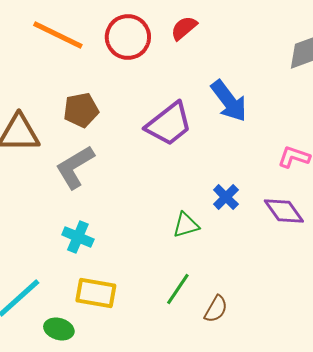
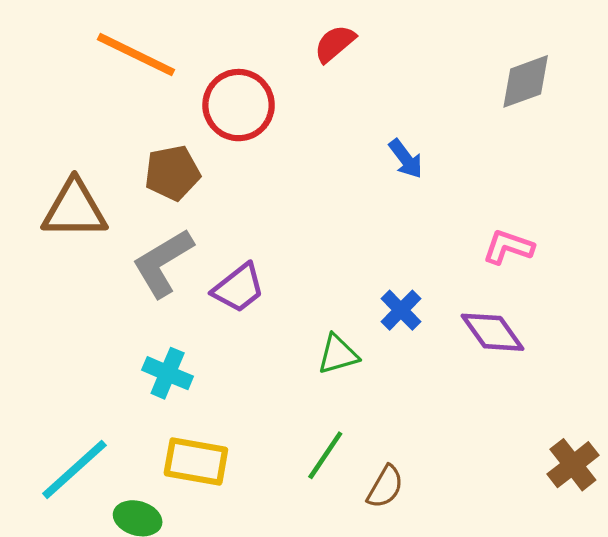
red circle: (128, 37) -> (239, 105), moved
blue arrow: (229, 101) -> (406, 159), size x0.6
purple trapezoid: (169, 124) -> (239, 288), moved, size x0.7

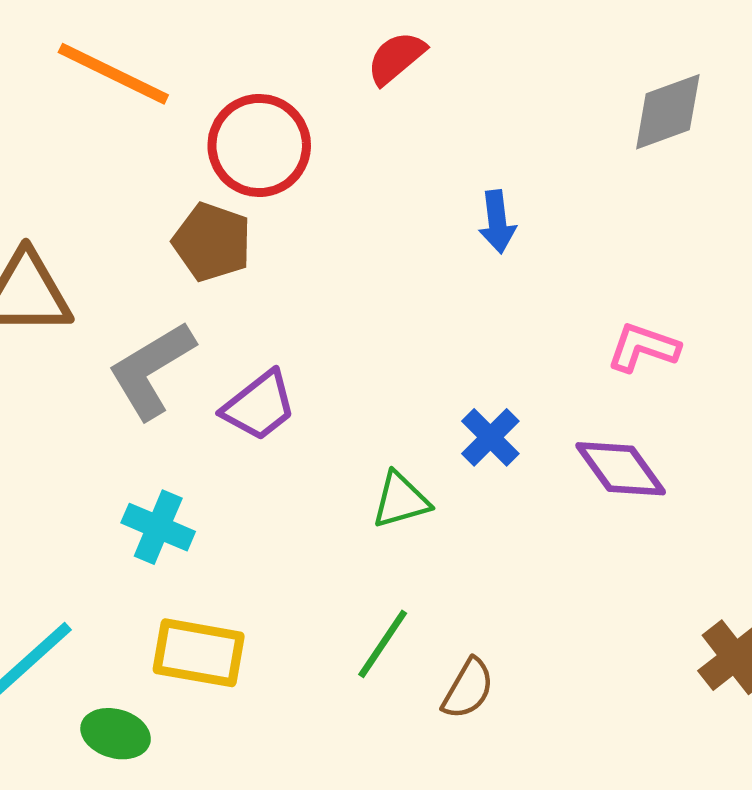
blue arrow: (406, 159) -> (497, 222), turned 30
brown pentagon: (172, 173) -> (212, 242), moved, turned 30

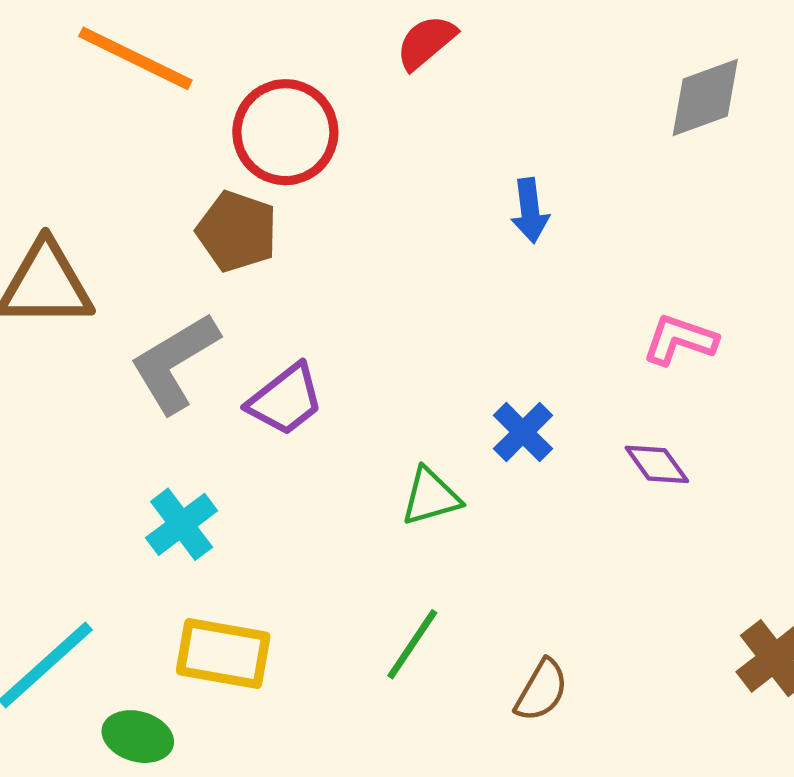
purple diamond: (621, 469) -> (657, 464), size x0.7
cyan cross: (158, 527) -> (182, 524), turned 30
brown semicircle: (468, 689) -> (541, 690), moved

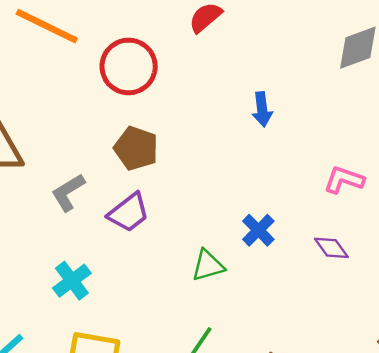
brown pentagon: (237, 231) -> (136, 148), moved
gray L-shape: (175, 363) -> (68, 192), size x0.7

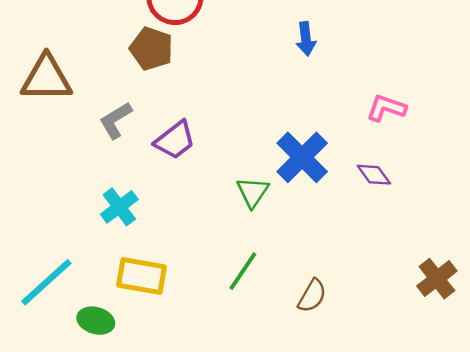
brown pentagon: (136, 148) -> (151, 49), moved
blue cross: (258, 230) -> (302, 157), size x1.6
green triangle: (208, 266) -> (253, 192), turned -40

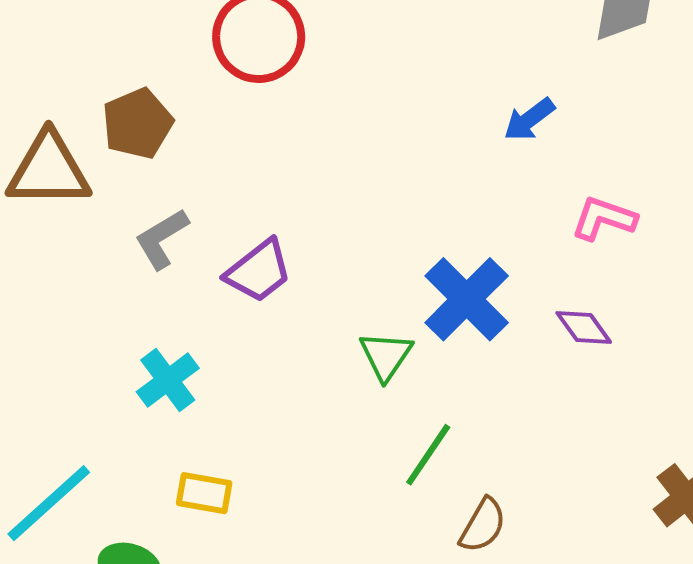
blue arrow: (306, 39) -> (529, 120), moved, turned 60
brown pentagon: (151, 49) -> (137, 124), moved, turned 30
green line: (243, 271) -> (428, 455), moved
yellow rectangle: (142, 276) -> (204, 493), size x0.7

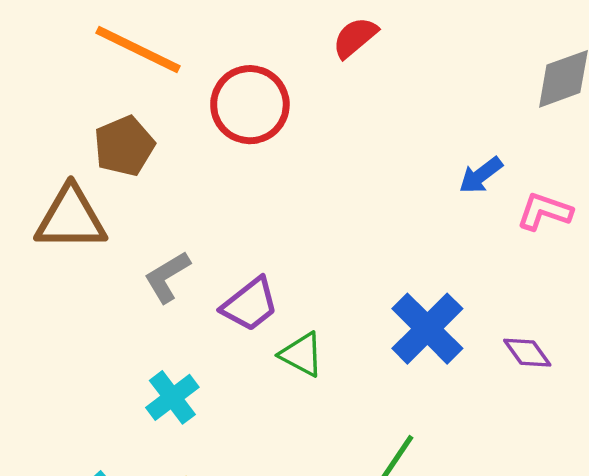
brown pentagon: (137, 124) -> (124, 146), moved
pink L-shape: (604, 218) -> (544, 211), moved
green triangle: (386, 356) -> (302, 354), moved, turned -36

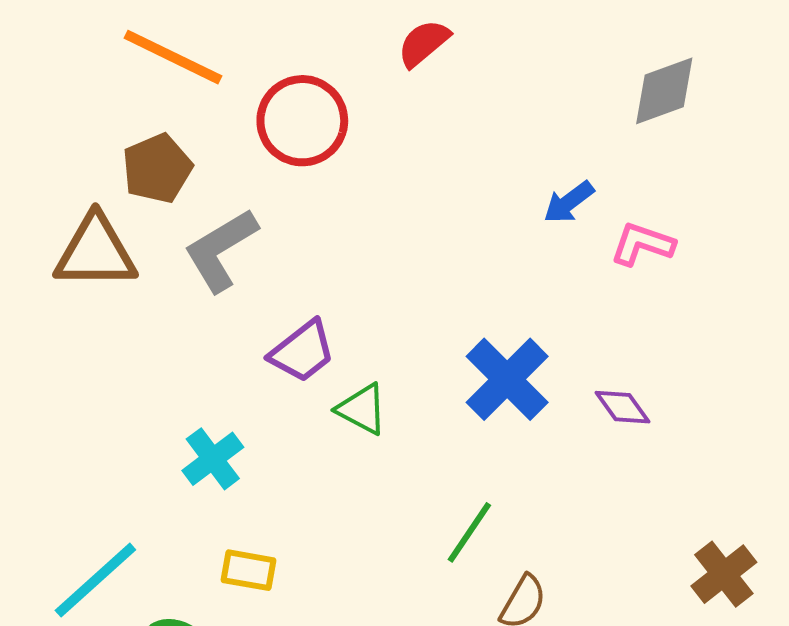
gray L-shape: (167, 277) -> (221, 250), moved, size x1.4

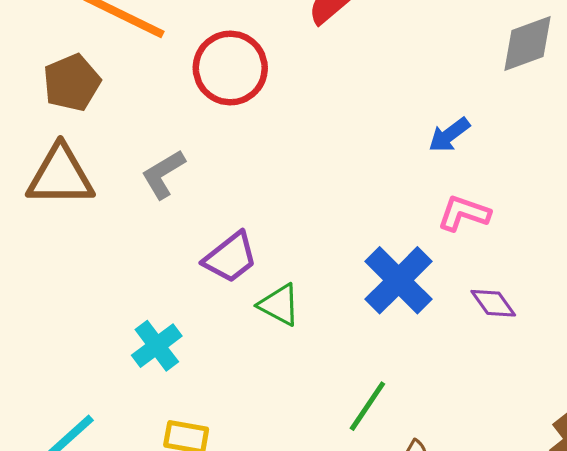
brown pentagon: (157, 168) -> (72, 83), moved
pink L-shape: (642, 244) -> (464, 213), moved
gray L-shape: (221, 250) -> (163, 174), size x0.7

